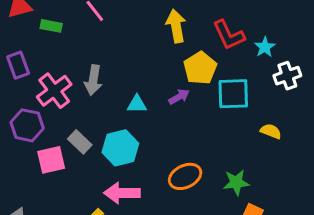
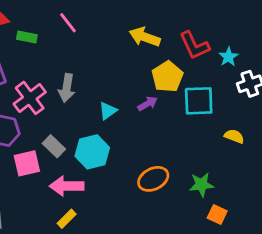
yellow arrow: (176, 26) -> (145, 37), turned -60
cyan triangle: (137, 104) -> (108, 111), turned -36
pink arrow: (122, 193) -> (67, 186), moved

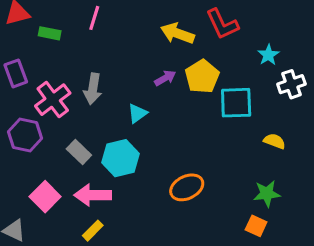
pink line: (68, 23) -> (94, 18), turned 55
red L-shape: (194, 45) -> (222, 24), moved
purple arrow: (148, 104) -> (165, 78), moved
pink square: (27, 163) -> (45, 197), moved, turned -32
green star: (202, 185) -> (267, 194), moved

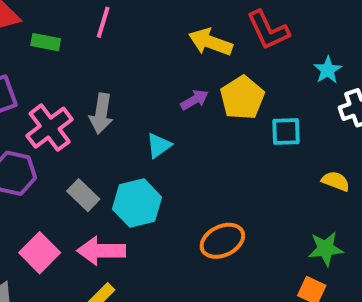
cyan square: (236, 103) -> (286, 132), size x0.7

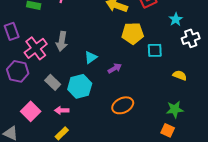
yellow pentagon: (242, 98) -> (133, 33), turned 30
purple arrow: (195, 100) -> (115, 68), moved
pink arrow: (101, 251) -> (62, 110), size x0.6

